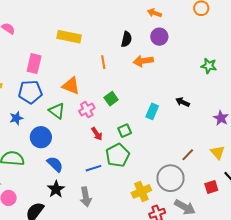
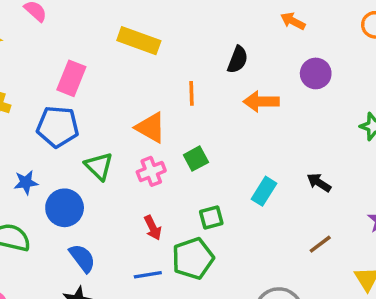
purple circle: (159, 37) -> (316, 73), moved
orange triangle: (71, 86) -> (151, 127), moved
blue star: (16, 118) -> (26, 182), moved
red arrow: (97, 134) -> (153, 228), moved
brown line: (188, 155) -> (320, 244), moved

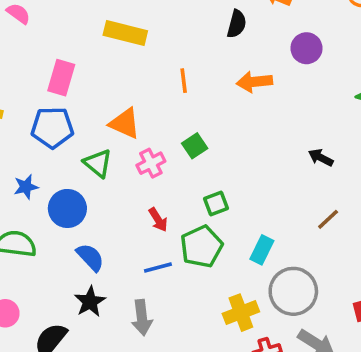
black semicircle: (238, 60) -> (237, 24), moved
orange triangle: (151, 127) -> (125, 123), moved
cyan rectangle: (264, 191) -> (262, 250), moved

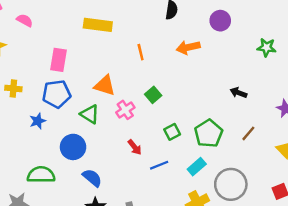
blue star: (26, 187) -> (38, 121), moved
green pentagon: (201, 247) -> (209, 133), moved
cyan rectangle: (262, 250) -> (197, 167), moved, turned 30
blue line: (158, 267) -> (159, 165), moved

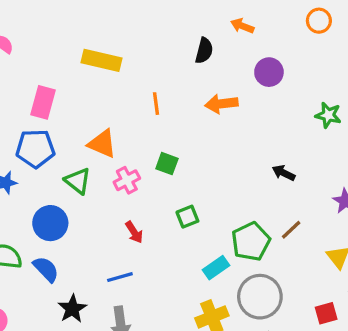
green square: (153, 95) -> (167, 164), turned -35
green pentagon: (209, 133) -> (251, 241), moved
blue line: (159, 165) -> (120, 277), moved
blue semicircle: (92, 178) -> (46, 269), moved

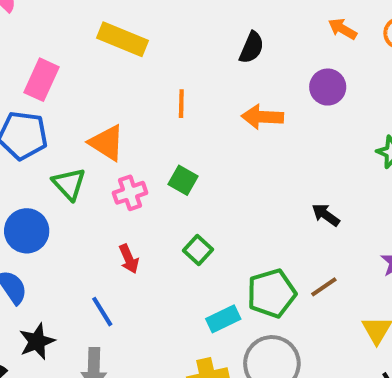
orange arrow: (242, 26) -> (342, 29), moved
green square: (187, 217) -> (198, 250), turned -35
blue line: (120, 277) -> (102, 312), turned 65

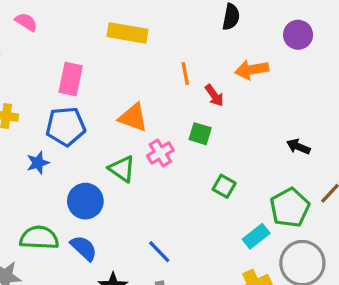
green triangle: (69, 184) -> (122, 169), moved
black arrow: (326, 215) -> (298, 147), moved
red arrow: (129, 259) -> (214, 95), moved

